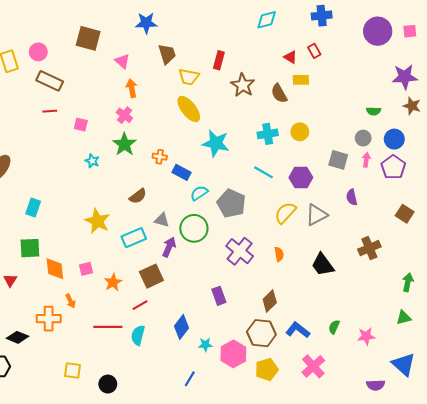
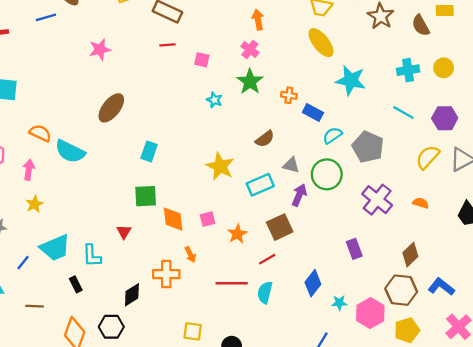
orange semicircle: (279, 254) -> (421, 203), turned -64
black diamond: (18, 337) -> (132, 295), turned -55

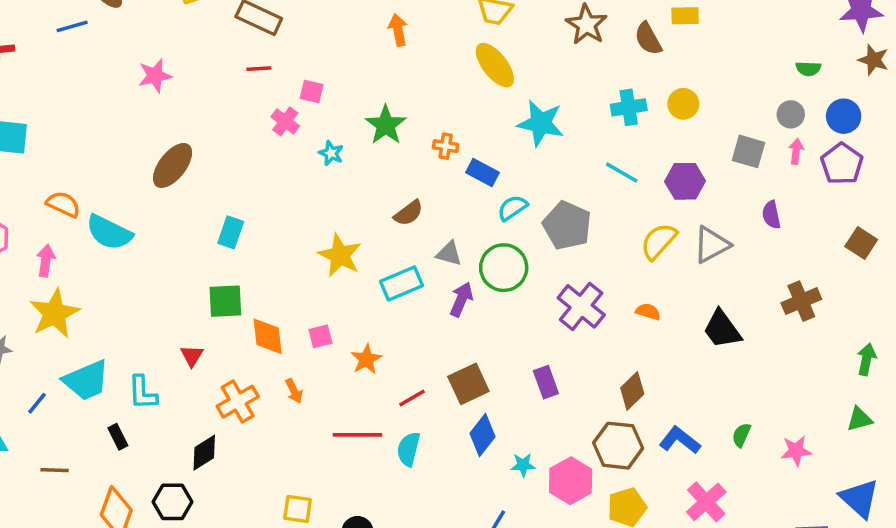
pink cross: (250, 49) -> (285, 121), moved
yellow star: (35, 204) -> (55, 313), size x1.8
brown square: (280, 227) -> (468, 384), moved
orange cross: (166, 274) -> (238, 402), moved, turned -30

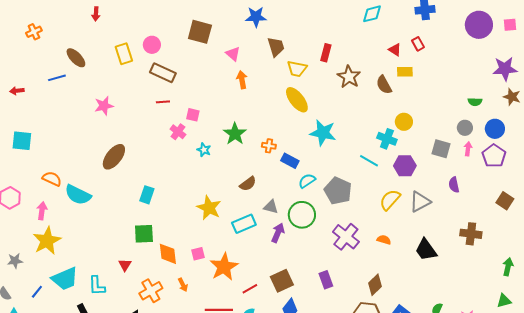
cyan cross: (629, 107) -> (387, 139), moved, turned 30
brown cross: (801, 301) -> (471, 234), turned 30
orange star: (366, 359) -> (224, 267), size x1.6

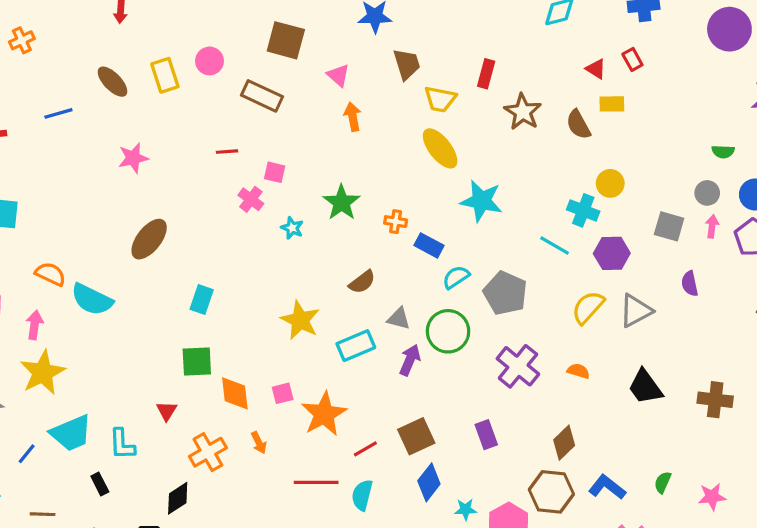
brown ellipse: (76, 58) -> (113, 82), moved
brown rectangle: (163, 73) -> (262, 96), moved
brown cross: (471, 234) -> (715, 400), moved

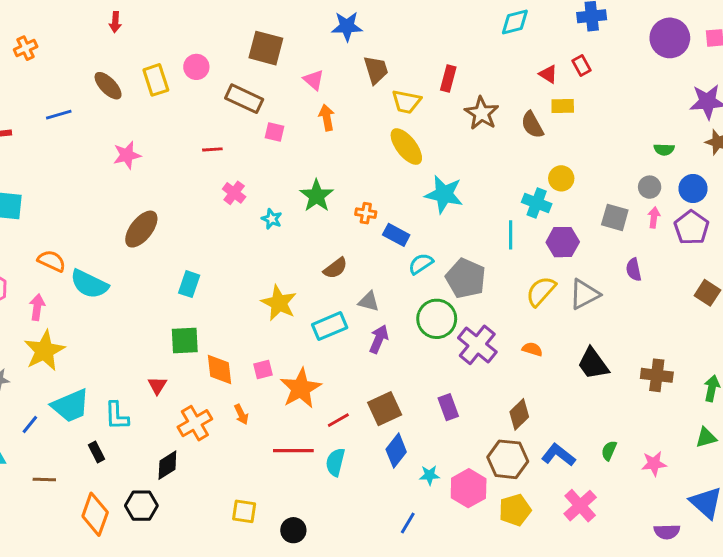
pink square: (275, 172) -> (275, 132), moved
cyan line: (555, 245) -> (511, 235), turned 60
green circle: (448, 331) -> (437, 319), moved

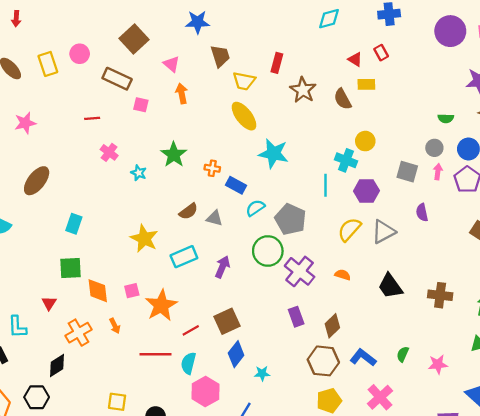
brown square: (266, 48) -> (134, 39), turned 32
gray triangle: (369, 301) -> (215, 218), moved
purple rectangle: (448, 407) -> (296, 317), moved
pink hexagon: (469, 488) -> (205, 392), moved

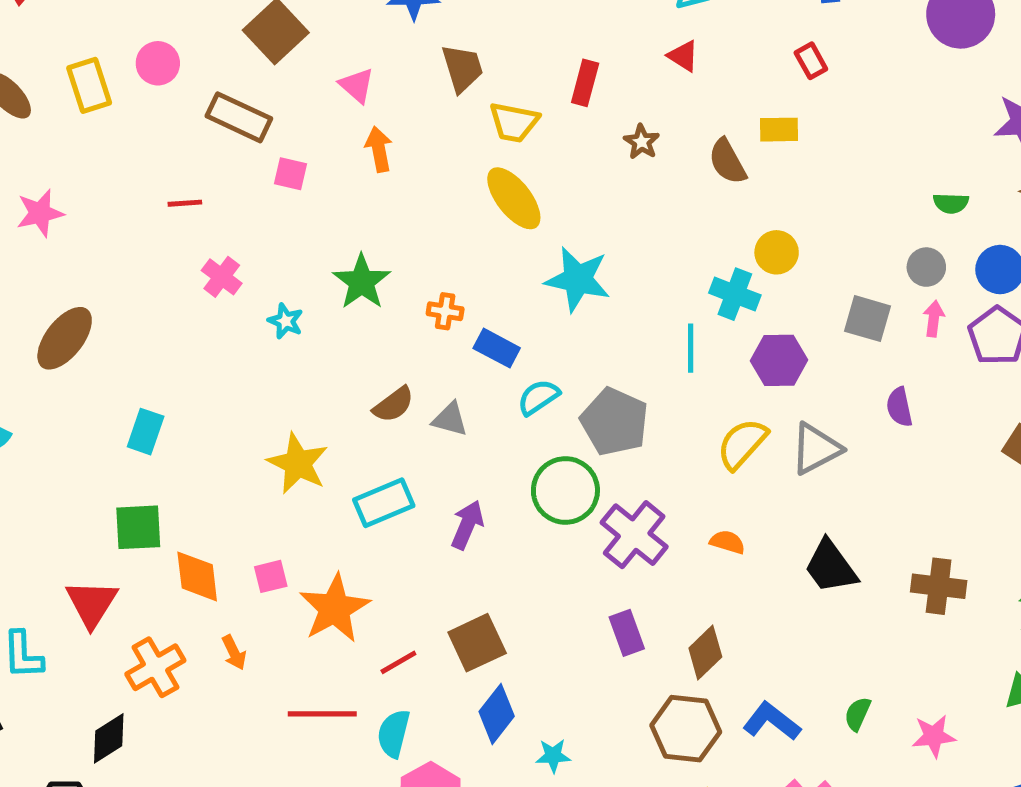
red triangle: (355, 59) -> (683, 56), moved
brown star: (303, 90) -> (642, 142), size x0.6
red triangle: (49, 303) -> (92, 603), size x1.6

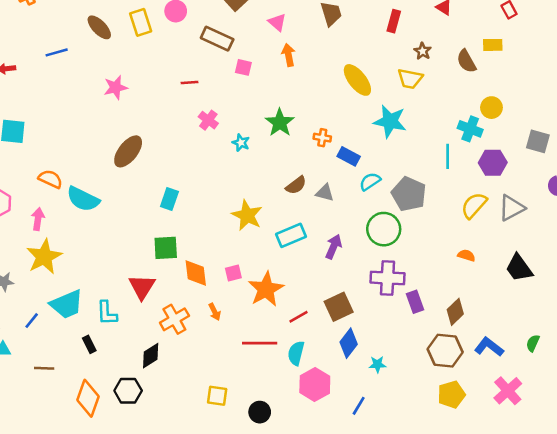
yellow trapezoid: (514, 122) -> (410, 79), moved
purple cross: (634, 535) -> (387, 278), moved, turned -36

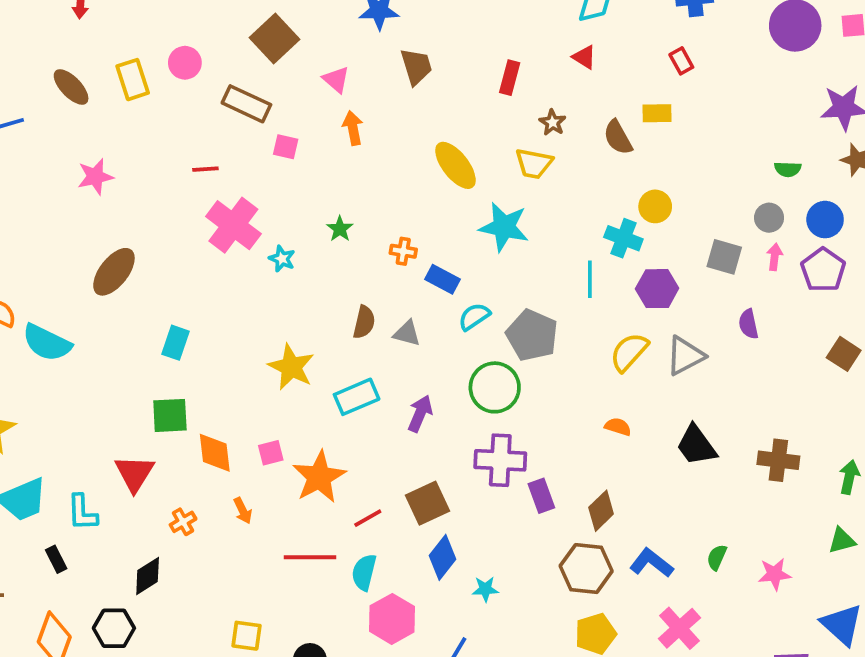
pink cross: (208, 120) -> (233, 225), size x1.8
green star: (280, 123) -> (340, 229), size x0.6
brown semicircle: (296, 185) -> (364, 322), turned -40
orange cross: (174, 319) -> (183, 522), size x0.6

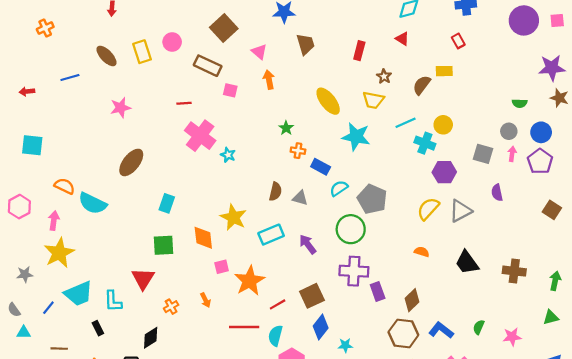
brown semicircle: (618, 137) -> (422, 85), turned 66
green star: (340, 229) -> (286, 128), moved
cyan line: (590, 279) -> (406, 123), moved, turned 66
purple arrow: (420, 414) -> (308, 244), turned -60
orange diamond: (215, 453) -> (203, 238), moved

